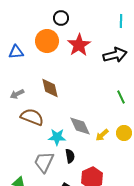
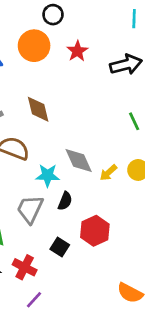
red star: (79, 45) -> (77, 51), size x0.7
black semicircle: (70, 156) -> (65, 201), turned 32

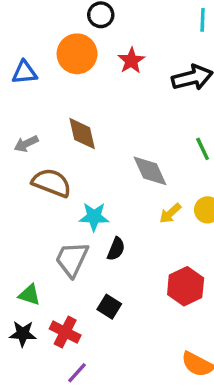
gray diamond: (79, 161) -> (150, 171), moved
red hexagon: (95, 231) -> (186, 286), moved

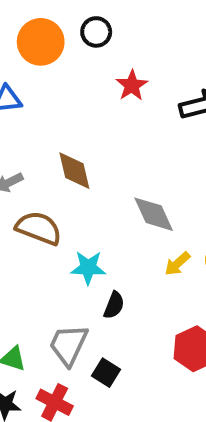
orange circle: (77, 54) -> (41, 42), moved
gray trapezoid: (72, 259) -> (68, 345), moved

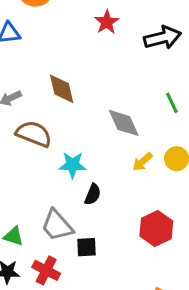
gray trapezoid: (68, 345) -> (57, 225), turned -66
black square: (106, 373) -> (87, 247), turned -35

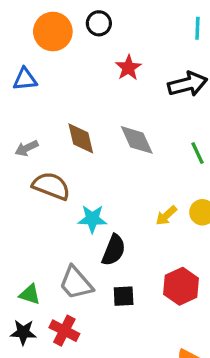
gray diamond: (124, 123) -> (137, 140), moved
black semicircle: (93, 194) -> (114, 250), size x1.4
black square: (87, 247) -> (124, 296), moved

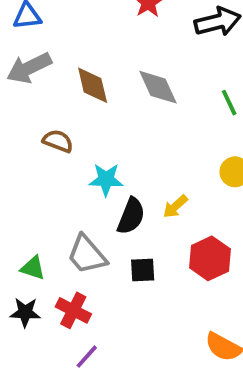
gray arrow: (27, 148) -> (29, 68), moved, size x1.6
brown semicircle: (51, 186) -> (58, 141), size x0.7
yellow arrow: (166, 216) -> (175, 206), moved

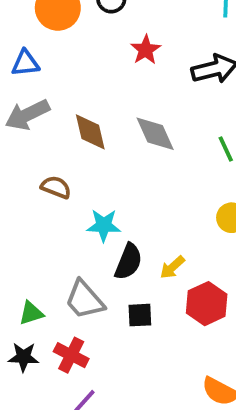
yellow arrow: (175, 206) -> (172, 267), moved
green triangle: (33, 268) -> (31, 313), turned -36

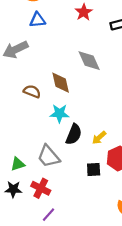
blue triangle: (25, 63) -> (37, 20), moved
brown diamond: (90, 132) -> (61, 83), moved
black square: (140, 315) -> (94, 170), moved

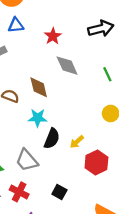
red star: (84, 12) -> (53, 36), moved
black square: (94, 170) -> (59, 192), moved, turned 32

